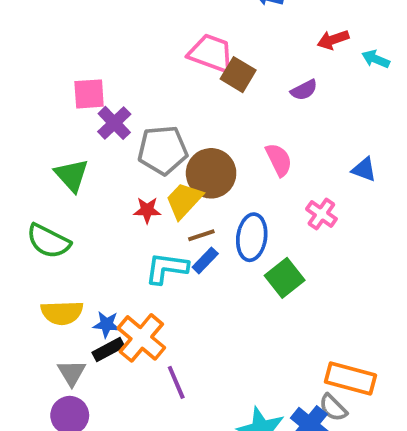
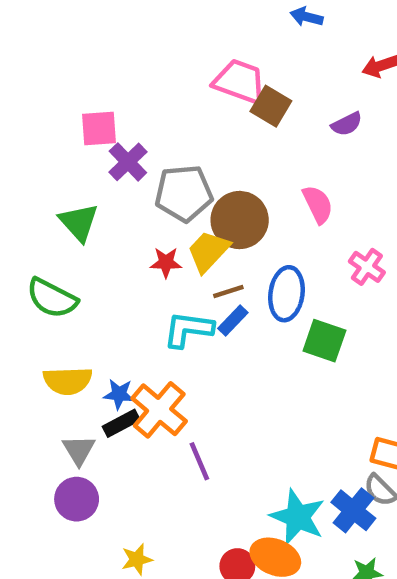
green square: (285, 278) -> (324, 341), turned -33

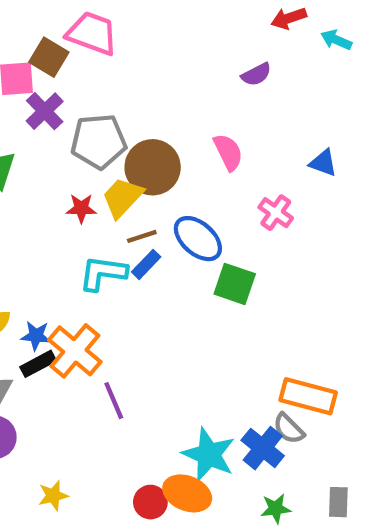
pink trapezoid: (240, 82) -> (92, 33), moved
brown square: (271, 106) -> (49, 57), moved
blue ellipse: (286, 294) -> (198, 239), turned -57

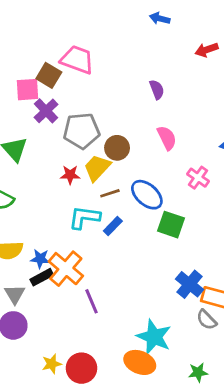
purple semicircle: (256, 74) -> (157, 90), moved, turned -84
brown circle: (153, 167) -> (117, 148), size x0.7
blue rectangle: (146, 264) -> (113, 226), moved
blue cross: (263, 448) -> (190, 284), moved
red circle: (150, 502) -> (81, 368), moved, size x1.4

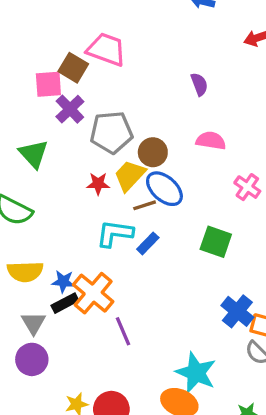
pink semicircle: (167, 138) -> (211, 141), turned -55
blue ellipse: (147, 195) -> (164, 189), moved

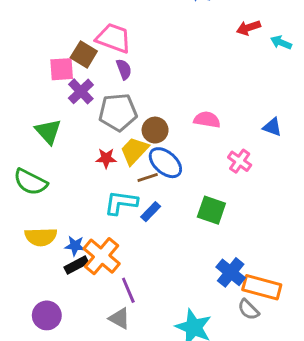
purple semicircle: (199, 84) -> (124, 69), moved
gray triangle: (33, 323) -> (119, 318), moved, turned -30

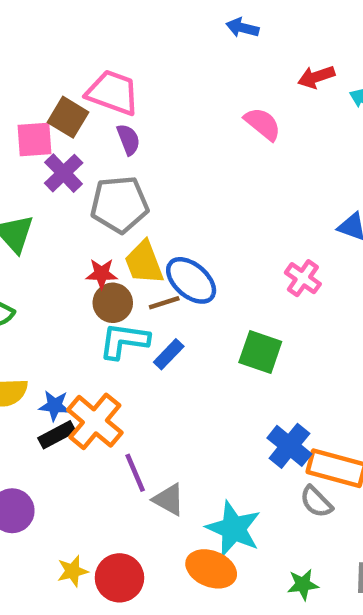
pink semicircle: (207, 120) -> (263, 124), moved, turned 30
brown circle: (155, 130) -> (113, 303), moved
yellow trapezoid: (134, 151) -> (144, 263), turned -64
gray triangle: (119, 318) -> (169, 500), moved

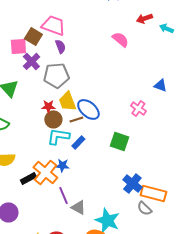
blue star: (55, 406) -> (62, 165), moved

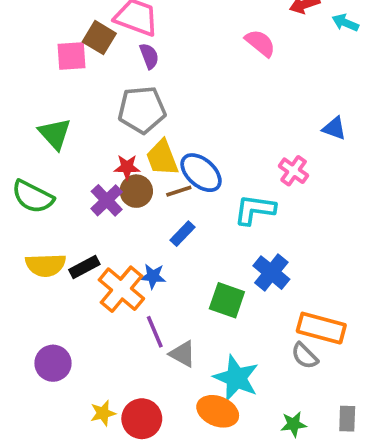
purple cross: (31, 61) -> (107, 200), moved
cyan L-shape: (58, 136) -> (255, 210), moved
green square: (119, 141) -> (227, 300), moved
black rectangle: (28, 178) -> (84, 267), moved
blue cross: (132, 183) -> (271, 273), moved

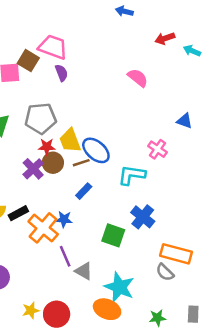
pink semicircle: (260, 43) -> (138, 78), moved
gray pentagon: (142, 110) -> (41, 118), moved

